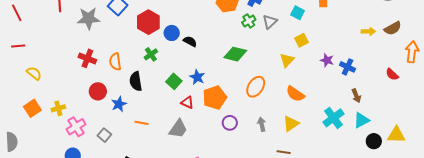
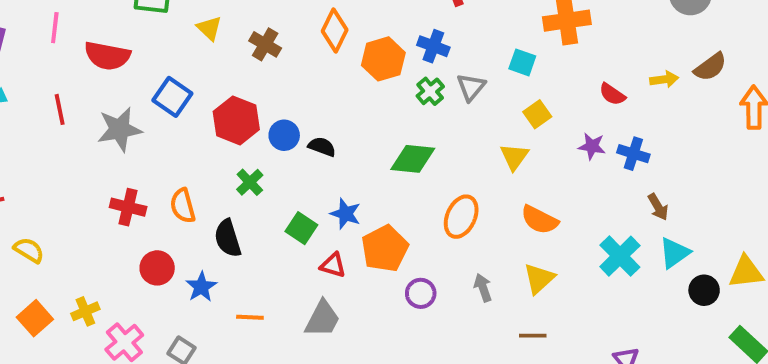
red semicircle: (392, 74) -> (612, 94), moved

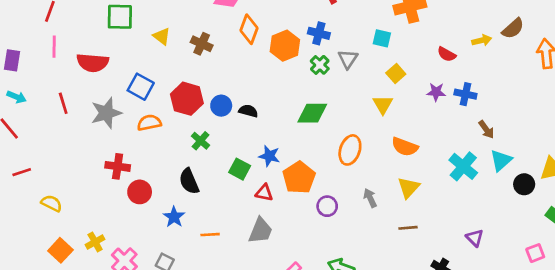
orange semicircle: (183, 206) -> (149, 123), moved, turned 100
red circle: (157, 268) -> (140, 192), moved

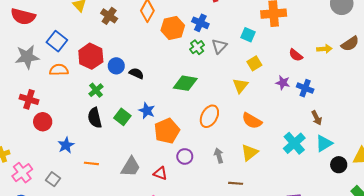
black semicircle: (189, 181) -> (95, 118), moved
red triangle: (264, 193) -> (160, 173), moved
brown line: (408, 228) -> (236, 183), moved

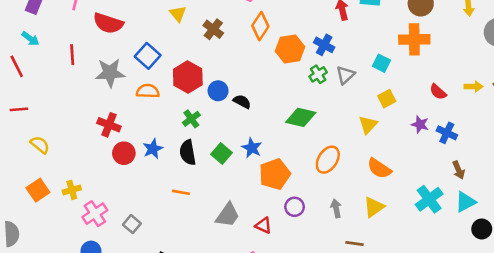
blue star: (66, 145) -> (153, 149), moved
orange line: (91, 163) -> (181, 192), moved

